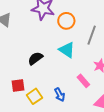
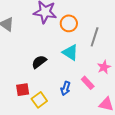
blue arrow: (60, 95) -> (66, 88), moved, turned 48

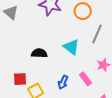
orange circle: (69, 23) -> (83, 11), moved
black semicircle: (39, 62) -> (39, 53), turned 35

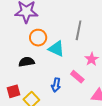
orange circle: (83, 11) -> (38, 38), moved

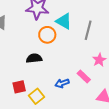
cyan triangle: (56, 49) -> (64, 21), moved
blue arrow: (56, 85) -> (62, 83), turned 56

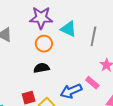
orange circle: (47, 35) -> (44, 44), moved
blue arrow: (62, 83) -> (71, 91), size x1.5

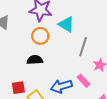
gray line: (93, 36) -> (83, 47), moved

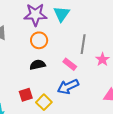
cyan triangle: (66, 24) -> (62, 14), moved, turned 42
pink rectangle: (83, 81) -> (70, 64), moved

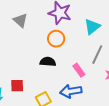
cyan triangle: (62, 14) -> (92, 27), moved
red square: (26, 95) -> (17, 86), moved

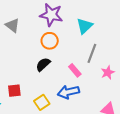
black semicircle: (48, 62) -> (43, 64), turned -42

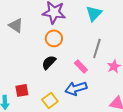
cyan triangle: (85, 26) -> (94, 13), moved

